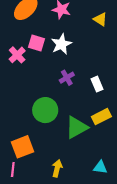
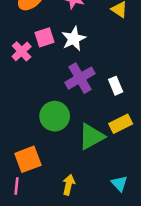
pink square: (37, 43) -> (44, 37), turned -35
purple cross: (67, 78) -> (80, 78), size x1.6
cyan triangle: (100, 167) -> (119, 183), turned 40

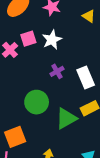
purple cross: (80, 78) -> (57, 71), size x0.6
white rectangle: (116, 86) -> (86, 78), size x1.5

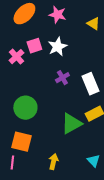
green circle: (37, 102) -> (25, 108), moved
orange square: (15, 137) -> (21, 142), turned 35

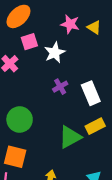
pink star: (57, 15) -> (70, 24), moved
pink square: (34, 46) -> (29, 42), moved

